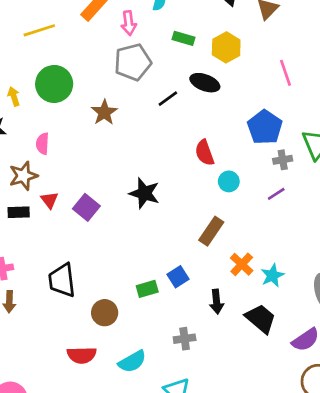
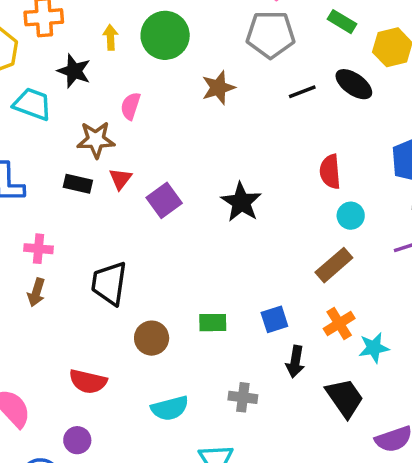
brown rectangle: (211, 231) -> (334, 265), moved
blue square: (178, 277) -> (274, 319), moved
red semicircle: (82, 355) -> (88, 381), moved

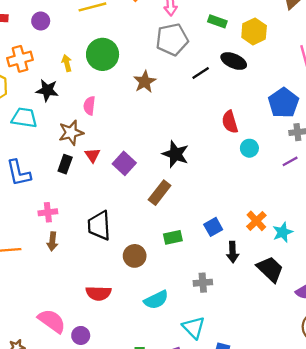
black rectangle: (78, 184) -> (65, 164), turned -72
brown rectangle: (334, 265) -> (160, 193), moved
purple circle: (77, 440) -> (81, 335), moved

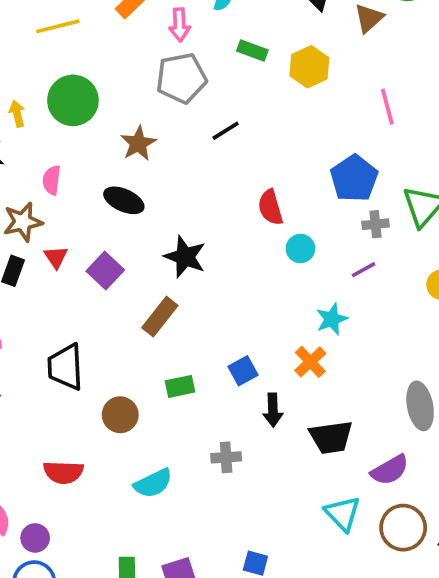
black ellipse: (234, 61) -> (124, 200), moved
cyan star: (283, 232) -> (332, 319), moved
black trapezoid: (270, 269) -> (331, 437), turned 128
cyan triangle: (194, 328) -> (343, 514), moved

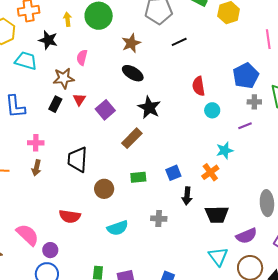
black ellipse: (124, 200) -> (133, 73), moved

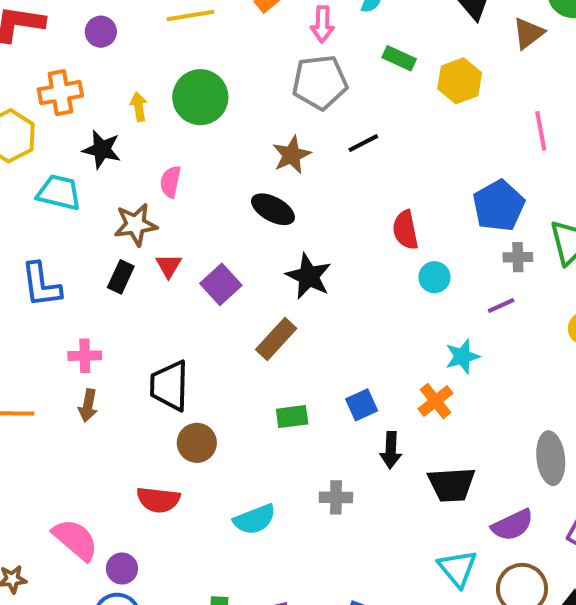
brown star: (131, 43) -> (292, 155), moved
brown circle: (104, 189) -> (197, 443), moved

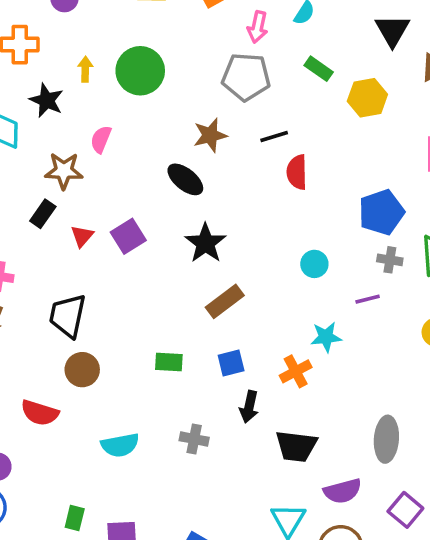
red semicircle: (405, 230) -> (297, 172), moved
red triangle: (169, 266) -> (82, 236), moved
brown rectangle: (276, 339) -> (225, 301), moved

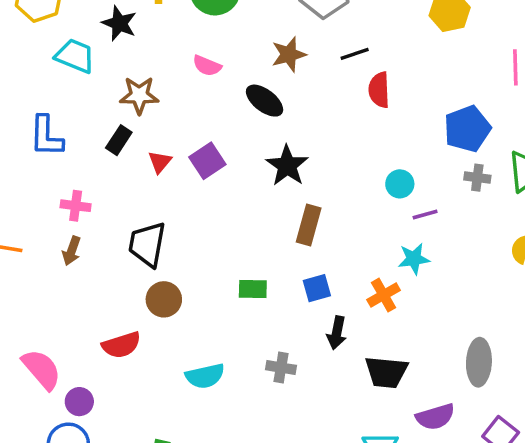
pink semicircle: (101, 139) -> (207, 66), moved, turned -88
purple line: (368, 299) -> (425, 215), moved
brown rectangle: (225, 301) -> (309, 225), turned -36
red semicircle: (40, 413) -> (121, 345), turned -33

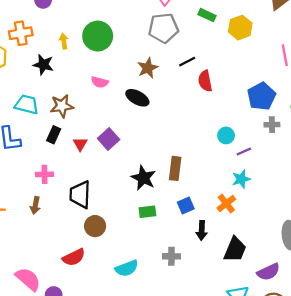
cyan trapezoid: (75, 56) -> (27, 105), moved
black star: (287, 166) -> (143, 178), moved
pink cross: (76, 206) -> (45, 174), moved
black trapezoid: (386, 372) -> (235, 250), turned -64

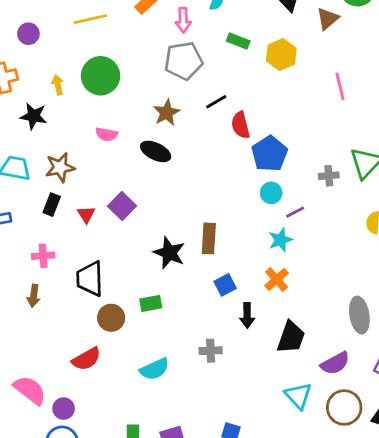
blue pentagon: (261, 96) -> (269, 154), moved
cyan star: (241, 179) -> (280, 240), moved
green rectangle: (147, 212) -> (151, 303), moved

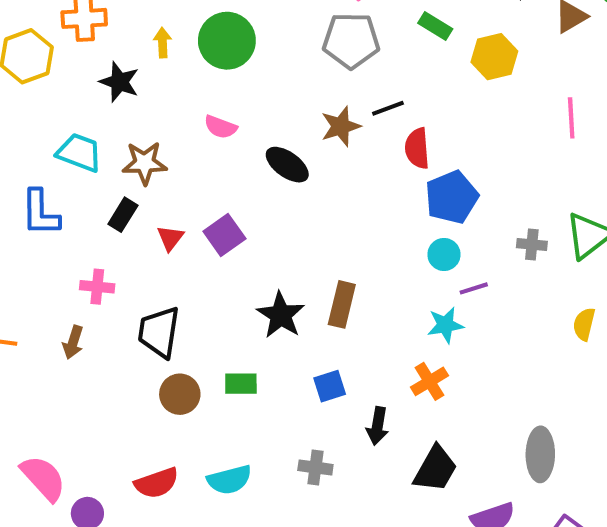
brown star: (167, 113) -> (341, 126), moved
blue square: (225, 285) -> (330, 386), moved
red semicircle: (86, 359) -> (157, 483), moved

